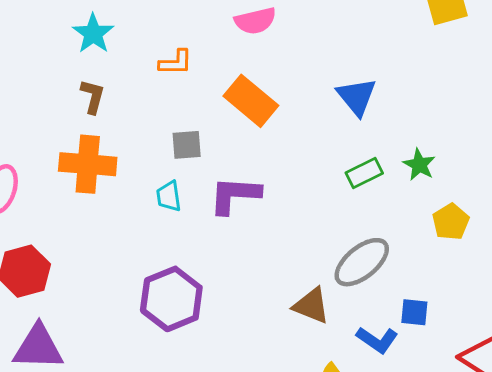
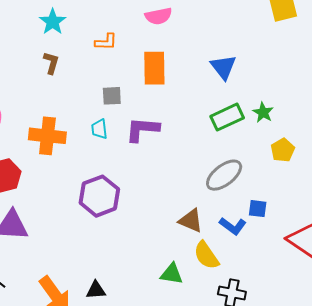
orange rectangle: (251, 101) -> (154, 68), turned 48
orange cross: (88, 164) -> (47, 136), moved
green rectangle: (364, 173) -> (227, 117), size x1.4
brown triangle: (311, 306) -> (191, 221), moved

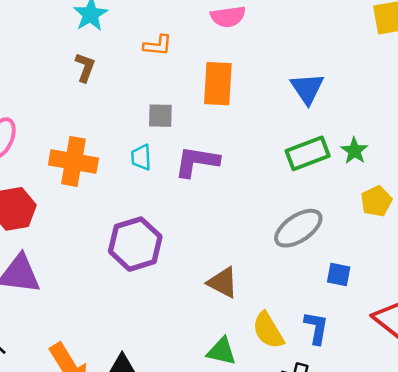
brown triangle: (191, 221) -> (223, 282), moved
blue L-shape: (233, 226) -> (316, 328), moved, turned -120

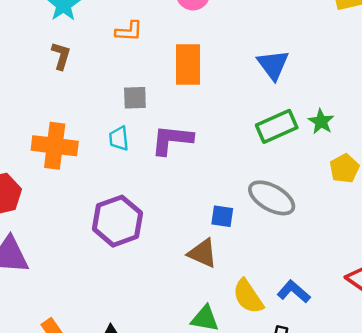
gray ellipse: (298, 228) -> (272, 198), turned 66
blue square: (339, 274) -> (222, 216), moved
blue L-shape: (316, 328) -> (294, 292), turned -56

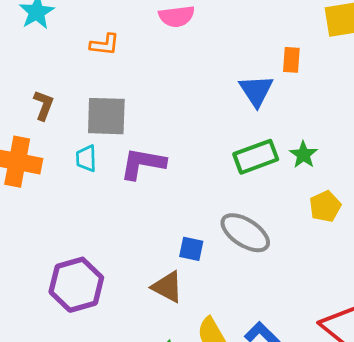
brown L-shape: (61, 56) -> (44, 105), moved
orange rectangle: (188, 65) -> (291, 60), moved, size x0.6
gray square: (135, 98) -> (106, 116), size x1.6
purple hexagon: (117, 221) -> (76, 285), moved

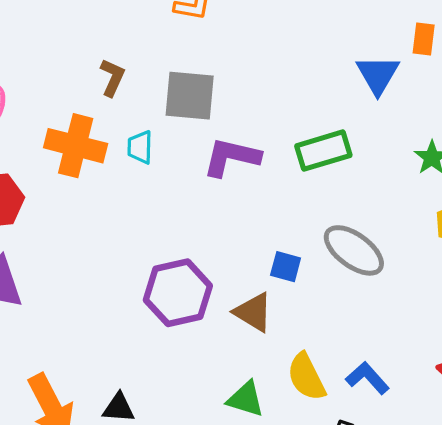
green rectangle: (256, 157) -> (323, 151), moved
cyan trapezoid: (86, 158) -> (140, 147), moved
purple hexagon: (76, 285) -> (178, 293), moved

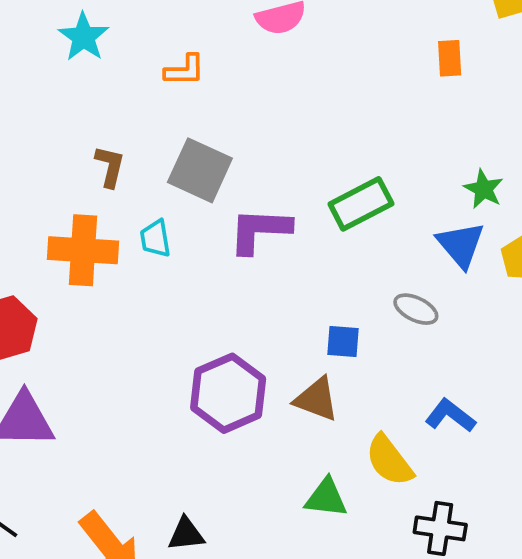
blue triangle: (378, 75) -> (461, 245), moved
gray square: (190, 96) -> (200, 170), turned 30
gray ellipse: (354, 250) -> (416, 309), size x0.6
blue L-shape: (368, 378) -> (450, 416), moved

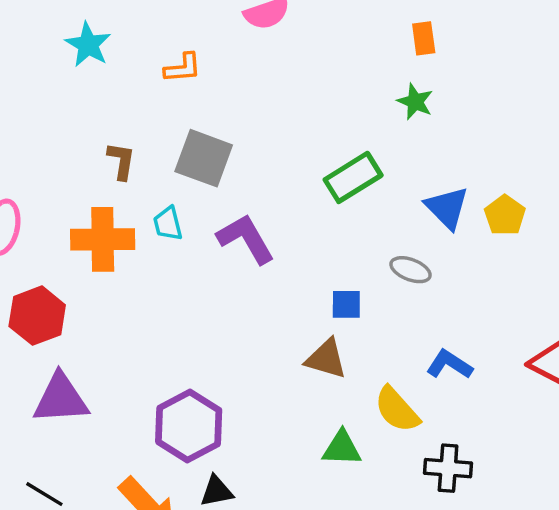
green star: (484, 189) -> (415, 102), moved
purple L-shape: (260, 230) -> (246, 239), moved, turned 62
purple hexagon: (228, 393) -> (189, 426), moved

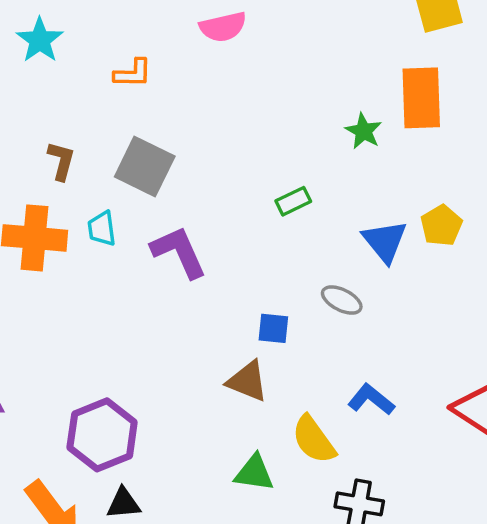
orange rectangle: (424, 38) -> (421, 98), moved, size x1.8
green rectangle: (353, 177) -> (293, 201), size x0.6
yellow pentagon: (505, 215) -> (441, 225), moved

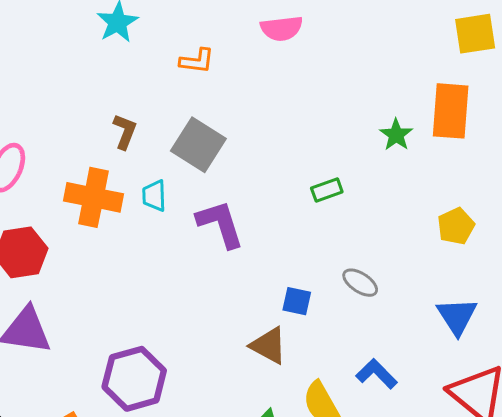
blue triangle: (385, 241) -> (457, 316), moved

